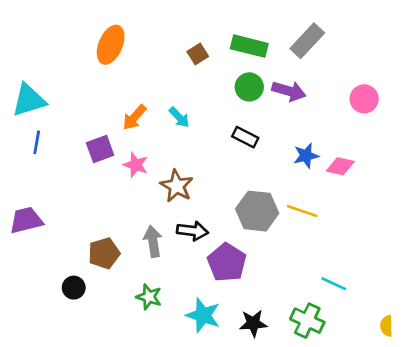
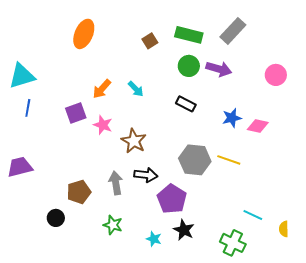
cyan star: (203, 315) -> (154, 239), size x0.6
black star: (253, 323) -> (184, 230), moved, turned 30
yellow semicircle: (387, 326) -> (284, 229), moved

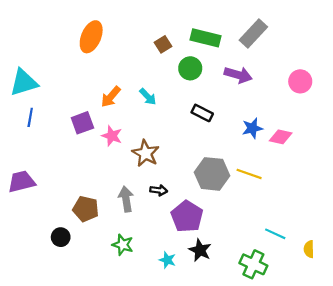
green circle: (189, 66) -> (190, 68), moved
black arrow: (146, 175) -> (159, 190), size x0.7
brown pentagon: (79, 192) -> (86, 209), turned 30

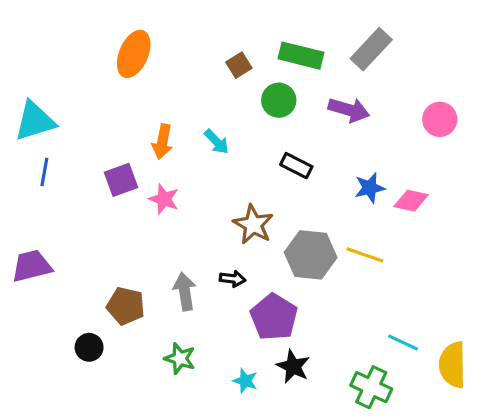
orange arrow: (111, 97) -> (162, 142), turned -30
brown star: (146, 153) -> (253, 225), moved
yellow semicircle: (309, 249) -> (453, 365), size x1.8

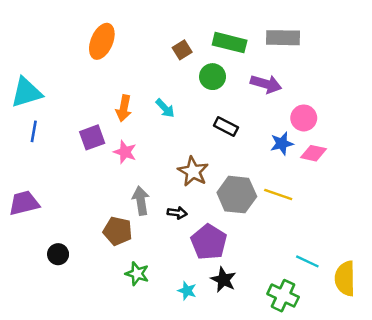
gray rectangle: (371, 49) -> (283, 38), turned 48
pink circle: (440, 119) -> (304, 118), moved
gray arrow: (185, 292) -> (141, 201), moved
brown pentagon: (126, 306) -> (118, 231), moved
black circle: (89, 347) -> (58, 254), moved

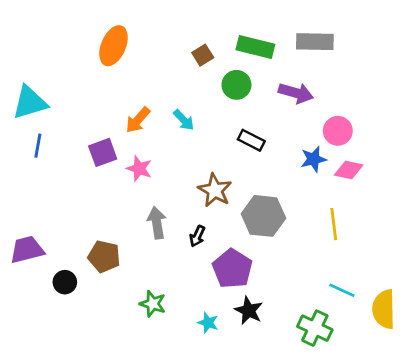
orange arrow: (124, 108) -> (138, 120), turned 30
yellow line: (278, 195) -> (334, 224), moved, turned 64
purple trapezoid: (24, 203) -> (27, 250), moved
black arrow: (177, 213) -> (197, 236), turned 108
brown pentagon: (118, 231) -> (104, 256), moved

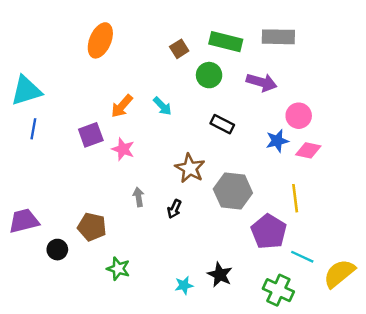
gray arrow: (157, 223) -> (139, 197), size x0.7
purple pentagon: (232, 269) -> (269, 232), moved
green star: (153, 304) -> (118, 269), moved
yellow semicircle: (384, 309) -> (339, 273), turned 52
cyan star: (208, 323) -> (184, 285), turned -30

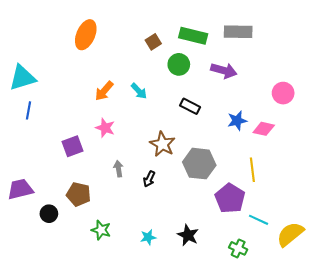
pink circle: (299, 116) -> (283, 93), moved
purple square: (91, 135) -> (72, 146), moved
cyan star: (184, 285) -> (148, 237), moved
green cross: (278, 290) -> (238, 248), size x0.7

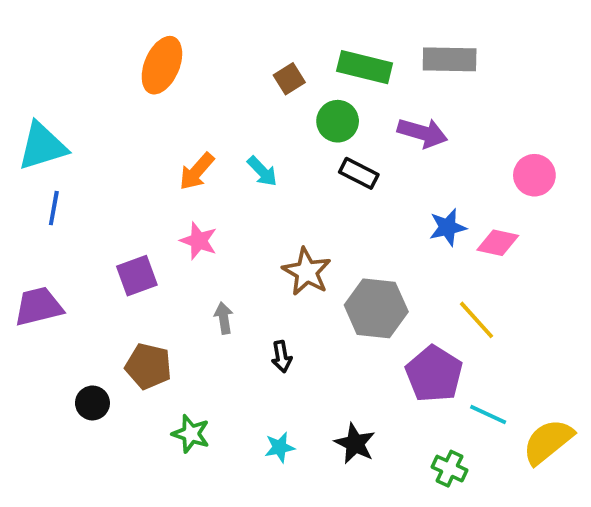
black rectangle: (190, 106) -> (359, 173), moved
yellow line: (252, 170) -> (477, 320), turned -35
black arrow: (149, 179) -> (282, 357), moved, turned -35
purple trapezoid: (20, 189) -> (38, 306), moved

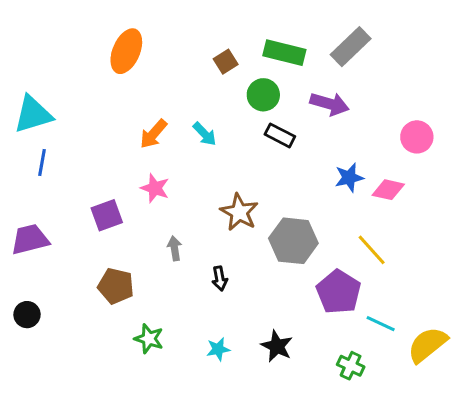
gray rectangle: (450, 59) -> (351, 47), turned -45
black circle: (92, 403) -> (27, 315), moved

